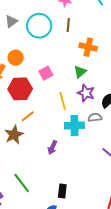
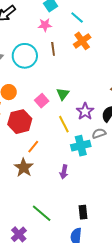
orange cross: (88, 47) -> (82, 41), moved, turned -36
green triangle: (80, 72) -> (63, 94), moved
purple star: (86, 93) -> (85, 111), turned 30

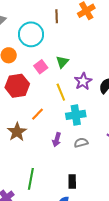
cyan circle: (25, 56) -> (31, 34), moved
gray semicircle: (99, 133) -> (81, 143), moved
orange line: (33, 147) -> (38, 114), moved
green line: (42, 213) -> (31, 179), turned 55

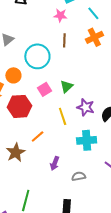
purple star: (83, 81) -> (86, 107), turned -30
cyan cross: (76, 115) -> (87, 140), moved
gray semicircle: (81, 143) -> (79, 176), moved

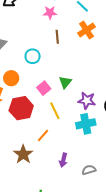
cyan circle: (37, 56) -> (33, 56), size x0.6
yellow line: (63, 116) -> (55, 111), moved
cyan cross: (87, 140) -> (86, 124), moved

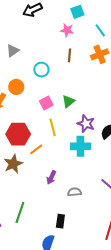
red hexagon: (21, 108) -> (18, 134), moved

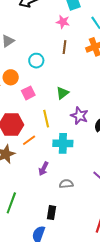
pink square: (46, 103) -> (28, 93), moved
cyan cross: (80, 146) -> (63, 143), moved

